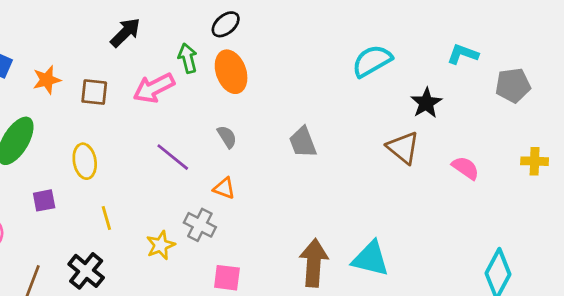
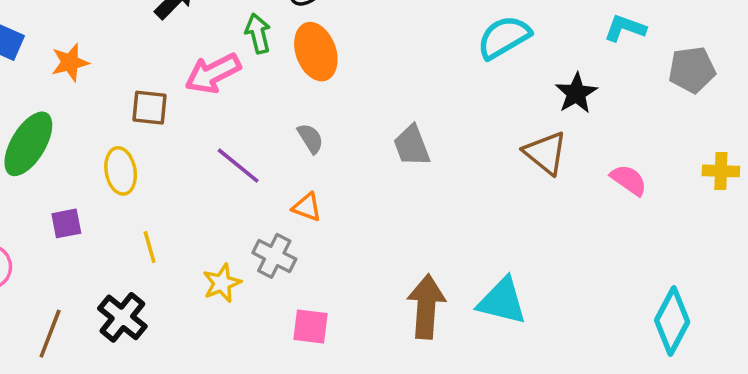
brown square: (94, 92) -> (150, 108), moved

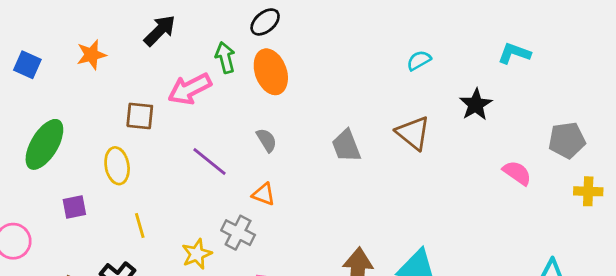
cyan semicircle: (504, 37) -> (419, 60), size x0.6
orange star: (70, 62) -> (91, 55), moved
gray pentagon: (692, 70) -> (567, 140), moved
brown triangle: (545, 153) -> (413, 133), moved
yellow cross: (721, 171) -> (588, 191), moved

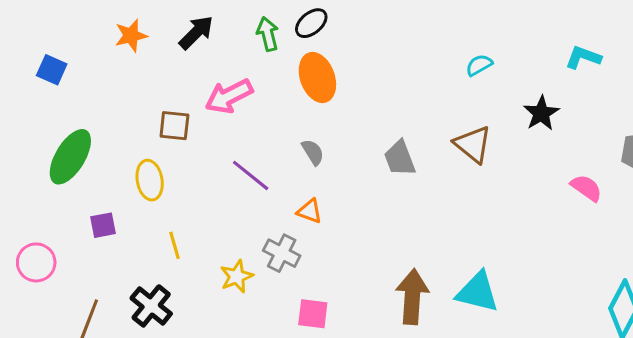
orange star: (91, 55) -> (131, 36), moved
green arrow: (225, 58) -> (268, 34), moved

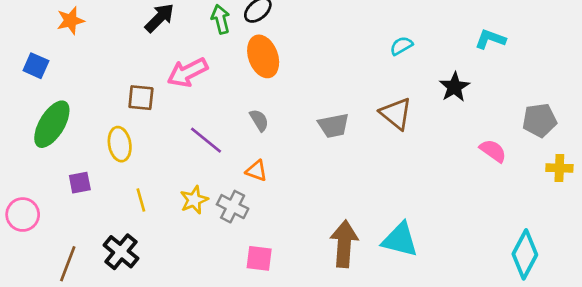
orange star: (131, 36) -> (70, 21), moved
blue square: (52, 70) -> (36, 66), moved
gray trapezoid: (400, 158) -> (334, 126), turned -80
yellow star: (237, 276) -> (194, 200), moved

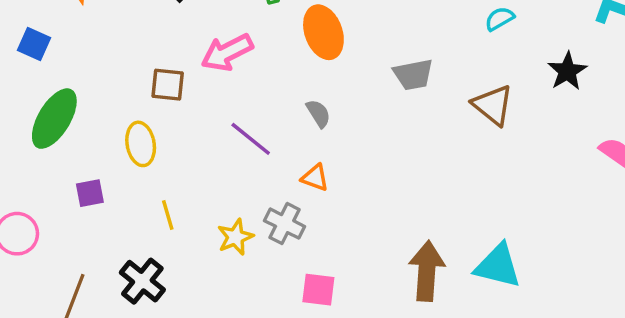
gray trapezoid: (334, 126) -> (413, 75), moved
yellow star: (194, 200) -> (235, 237), moved

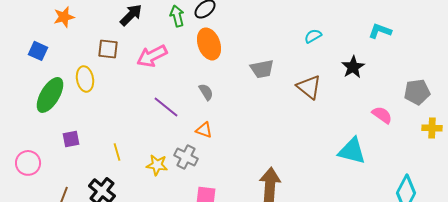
brown square: (168, 85) -> (108, 49), moved
yellow ellipse: (141, 144) -> (85, 79), moved
yellow star: (235, 237) -> (157, 165), turned 30
cyan triangle: (498, 266) -> (352, 151), moved

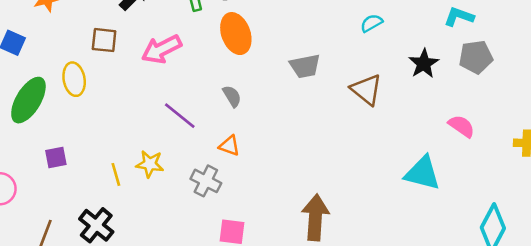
gray pentagon: (417, 92) -> (476, 57), moved
yellow star: (157, 165) -> (150, 164), moved

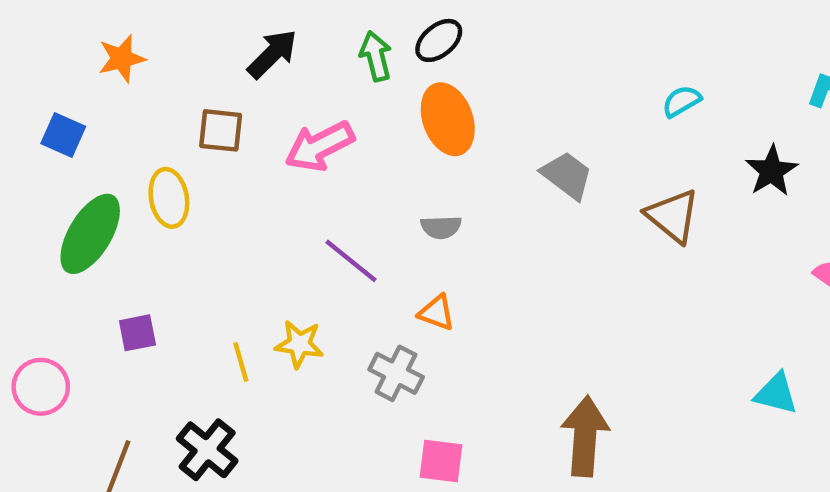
gray trapezoid: (305, 66) -> (567, 175), turned -132
gray semicircle: (232, 96) -> (441, 227), turned 120
cyan triangle: (422, 173) -> (776, 394), moved, size x0.7

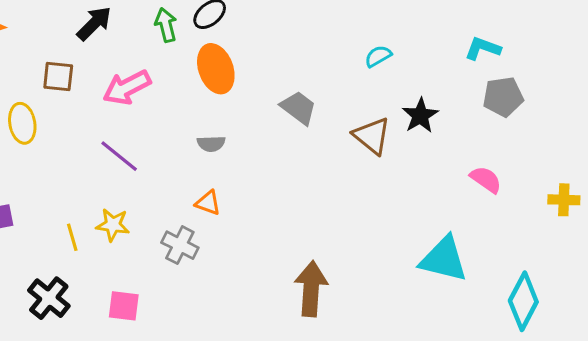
black star: (772, 171) -> (420, 116), moved
purple line: (351, 261) -> (119, 156), moved
cyan triangle: (776, 394) -> (444, 259), size x1.6
pink square: (441, 461) -> (124, 306), moved

